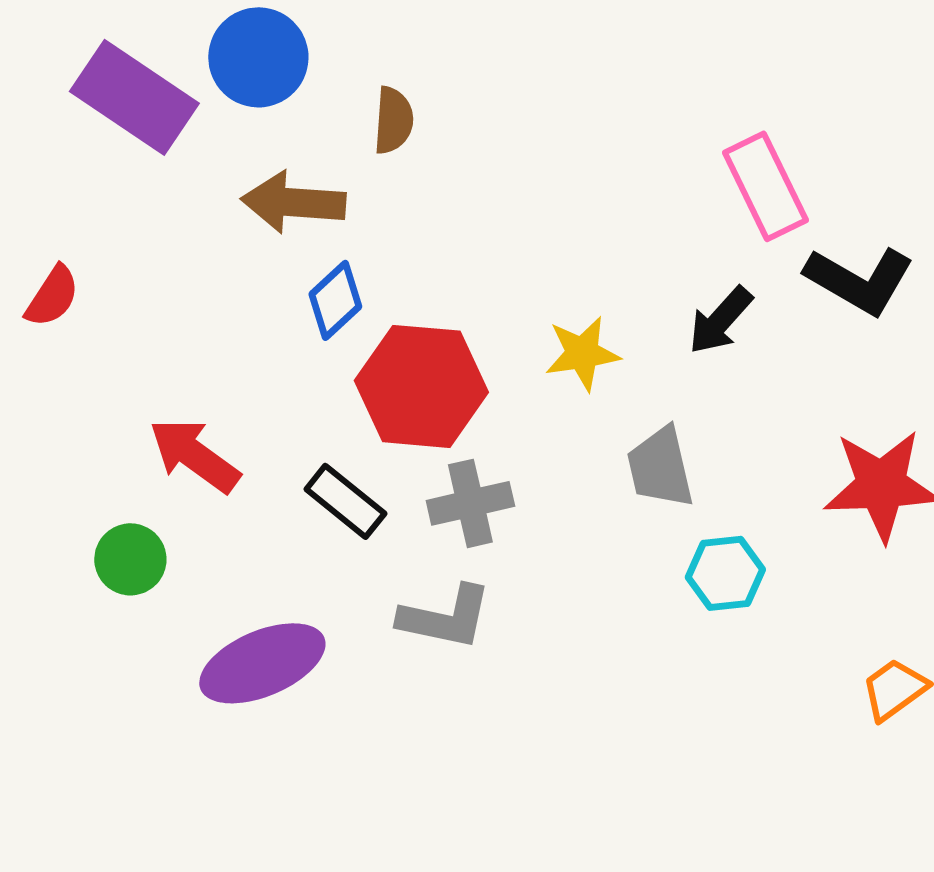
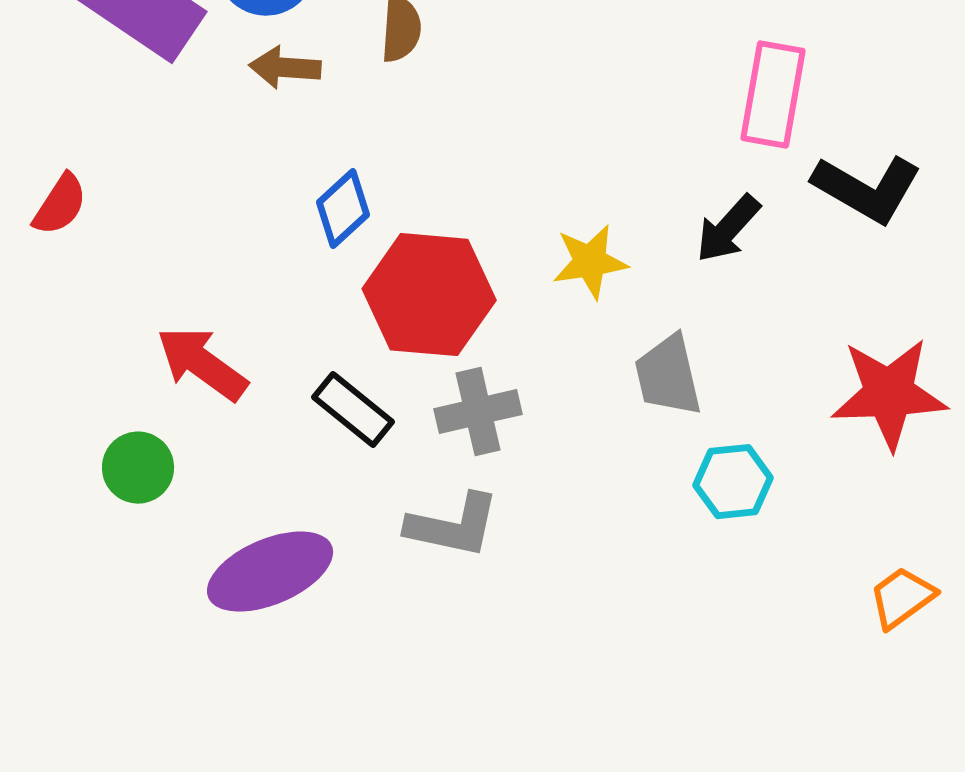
pink rectangle: (765, 186) -> (773, 95), turned 36
brown arrow: (293, 202) -> (285, 68), moved, size x0.7

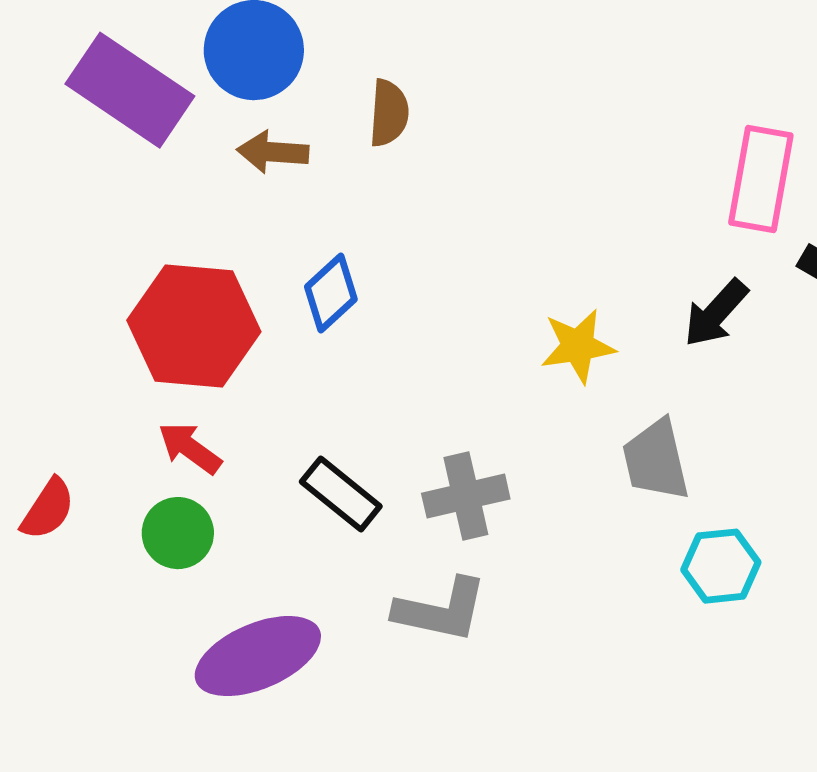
red semicircle: (60, 205) -> (48, 509), moved
red hexagon: (429, 295) -> (194, 326), moved
red arrow: (202, 364) -> (190, 448), size x0.7
green circle: (138, 468) -> (178, 533), moved

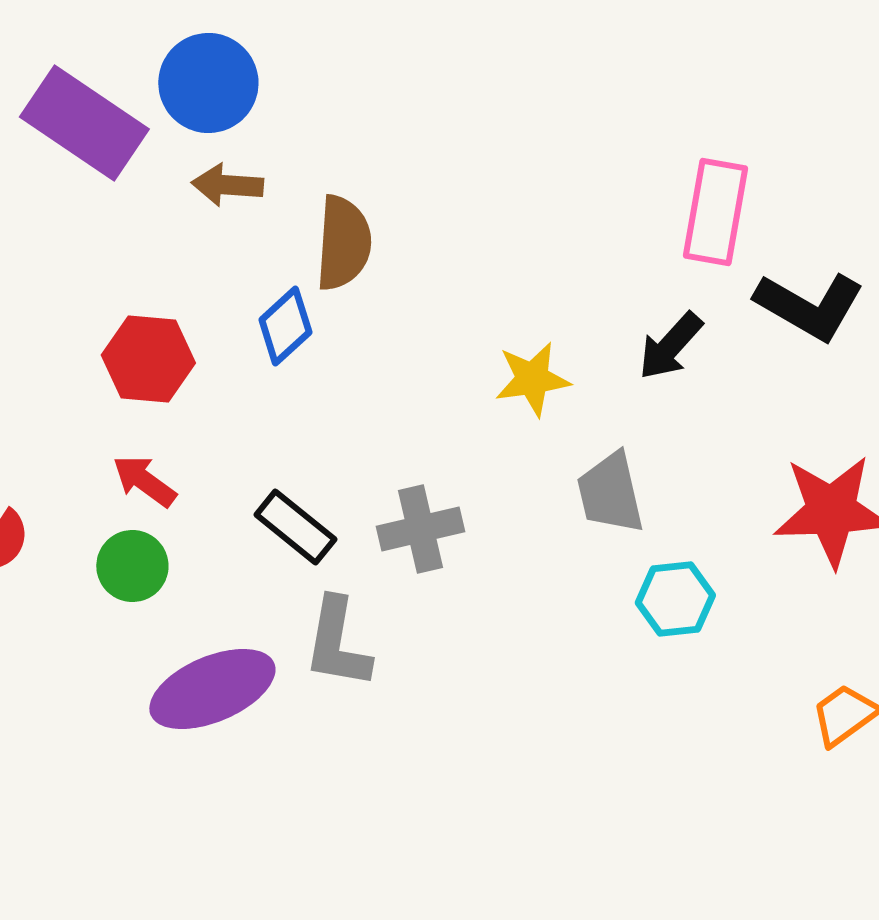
brown semicircle: (389, 113) -> (343, 243), moved, size x1.4
red hexagon: (194, 326) -> (148, 359), size x0.7
gray L-shape: (441, 610) -> (337, 643), moved, turned 88

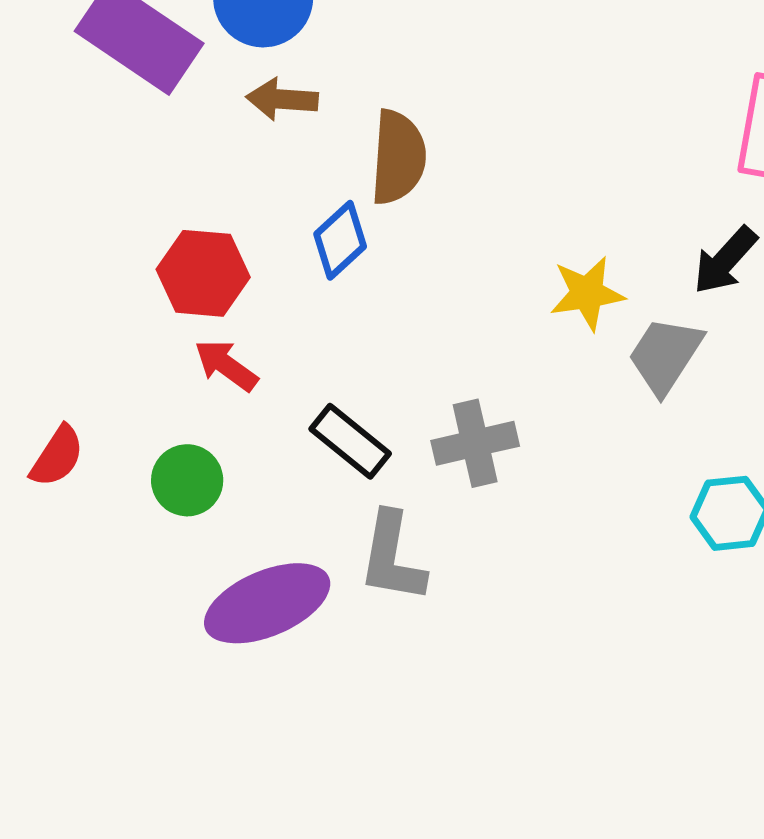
red arrow: (144, 481) -> (226, 365), moved
gray trapezoid: (610, 493) -> (665, 355), moved, turned 46

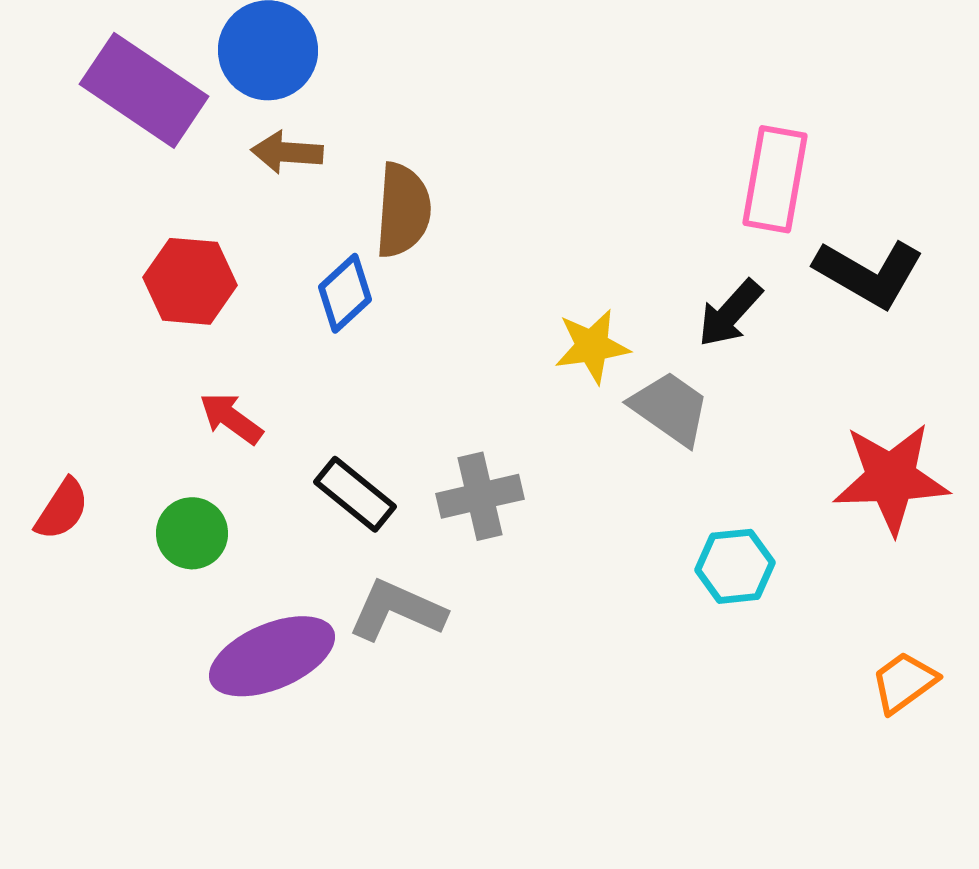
red hexagon: (203, 273) -> (190, 281), moved
gray trapezoid: (665, 355) -> (670, 408), turned 92
gray L-shape: (392, 557) -> (397, 610), turned 104

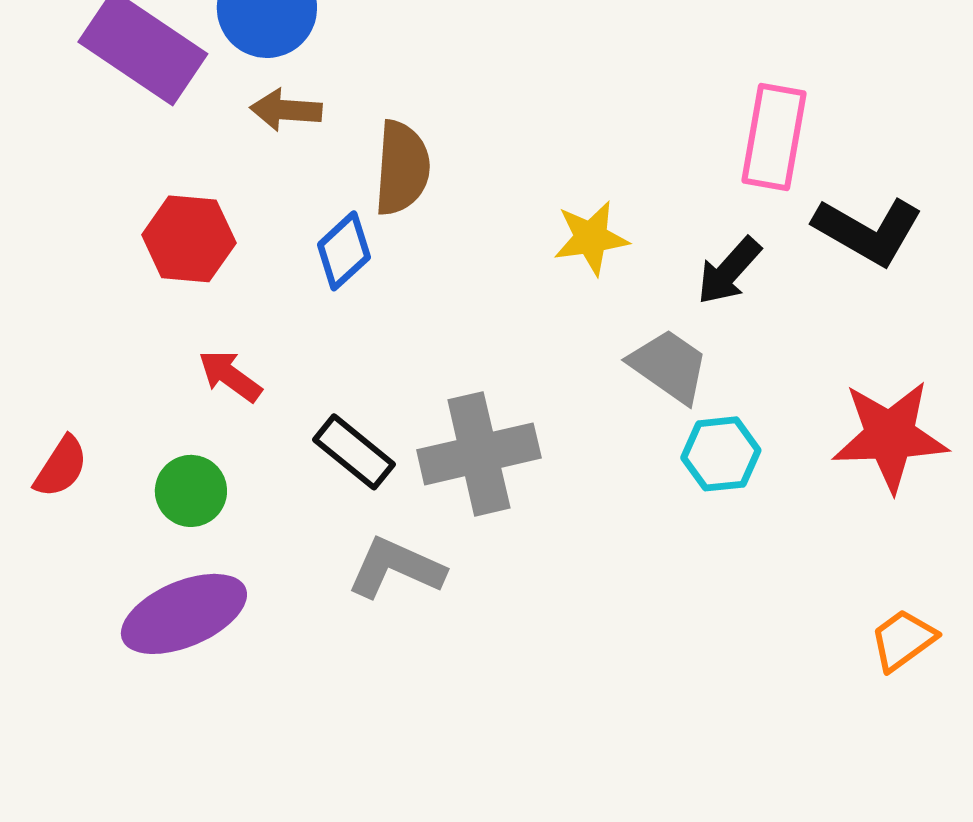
yellow star: (592, 346) -> (591, 238), moved
gray cross: (480, 496) -> (479, 454), size x1.4
cyan hexagon: (735, 566) -> (721, 454), moved
purple ellipse: (272, 656) -> (184, 614), moved

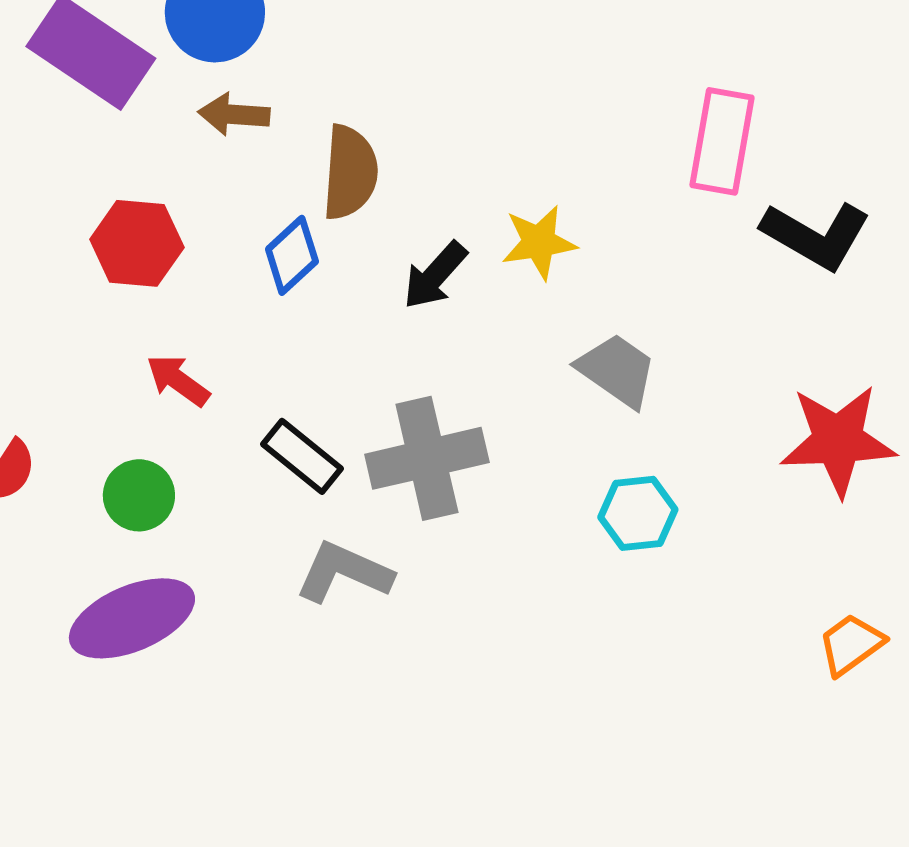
black arrow: (729, 271) -> (435, 275), moved
cyan hexagon: (721, 454) -> (638, 513), moved

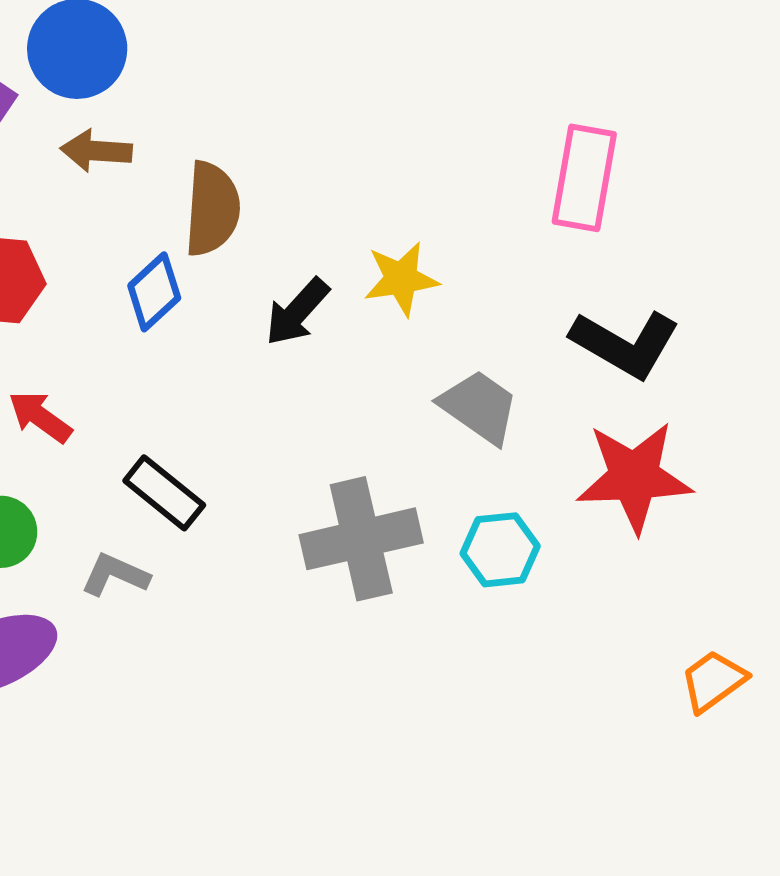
black L-shape: (816, 235) -> (625, 344), moved
red star: (838, 440) -> (634, 477), moved
gray cross: (427, 458) -> (361, 539), moved
gray L-shape: (344, 572) -> (115, 575), moved, size x0.7

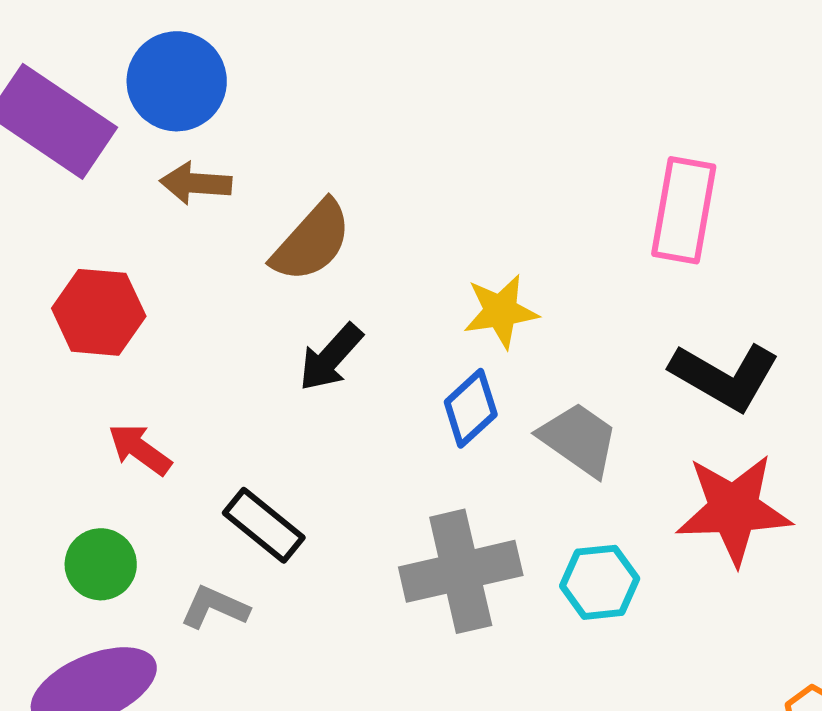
brown semicircle: (212, 209) -> (312, 241), turned 38
blue diamond: (154, 292) -> (471, 408), moved
black arrow: (297, 312) -> (331, 357), moved

